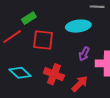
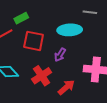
purple arrow: (84, 54) -> (60, 55), moved
red cross: (54, 74) -> (42, 76), turned 30

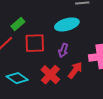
red arrow: (66, 87) -> (75, 70), moved

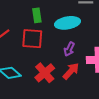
green rectangle: (18, 24) -> (37, 15), moved, turned -64
purple arrow: (63, 50) -> (69, 49), moved

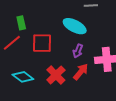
green rectangle: (37, 15) -> (21, 23), moved
cyan ellipse: (67, 23) -> (75, 26), turned 40

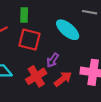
green rectangle: (21, 23) -> (24, 15), moved
purple arrow: (78, 51) -> (53, 60), moved

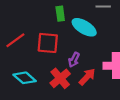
green rectangle: (24, 15) -> (60, 14), moved

